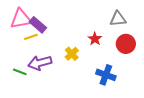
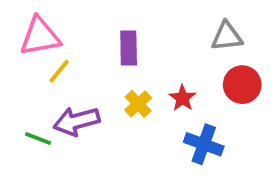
purple rectangle: (38, 25) -> (129, 48), moved, turned 48
yellow line: (31, 37) -> (59, 71), turned -32
red star: (95, 39) -> (182, 98), moved

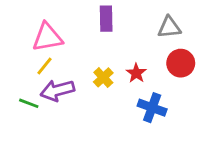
pink triangle: (40, 36) -> (47, 37), moved
purple rectangle: (129, 48) -> (106, 19), moved
yellow line: (59, 71) -> (44, 66), moved

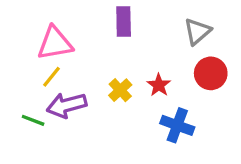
gray triangle: (169, 27) -> (197, 31), turned -35

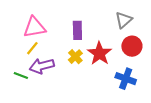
purple rectangle: (124, 21) -> (77, 30), moved
red star: (159, 85) -> (99, 53), size x1.6
blue cross: (177, 125) -> (126, 79), moved

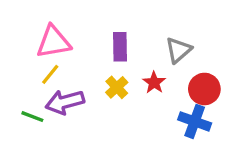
gray triangle: (124, 20) -> (178, 50), moved
red circle: (132, 46) -> (204, 89), moved
red star: (99, 53) -> (154, 83), size x0.6

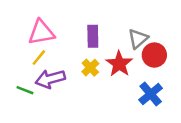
red star: (154, 83) -> (119, 64), size x1.5
red circle: (204, 89) -> (154, 55), moved
blue cross: (195, 121) -> (151, 94), turned 30

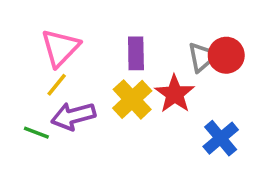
pink triangle: (41, 32) -> (60, 48), turned -36
red circle: (154, 55) -> (226, 55), moved
yellow cross: (90, 68) -> (132, 99), size x1.5

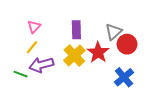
pink triangle: (60, 48) -> (34, 27), size x0.6
red circle: (226, 55) -> (127, 44), moved

